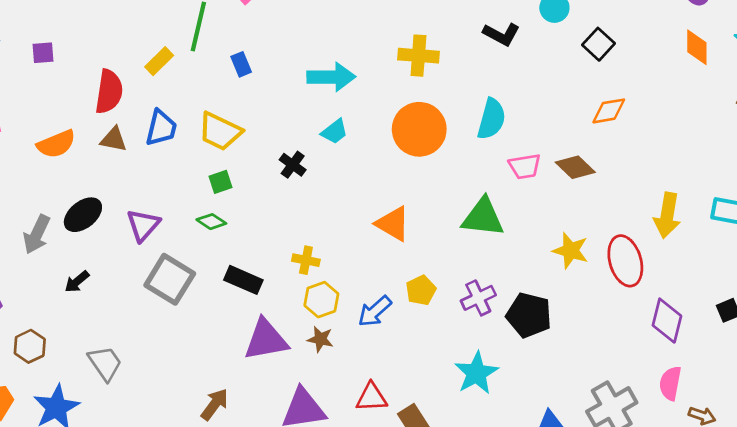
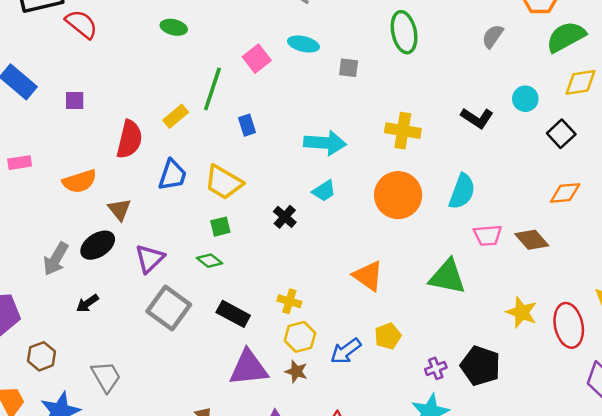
brown triangle: (114, 139) -> (120, 209), moved, turned 35
purple cross: (478, 298) -> (436, 368), moved, size x0.7

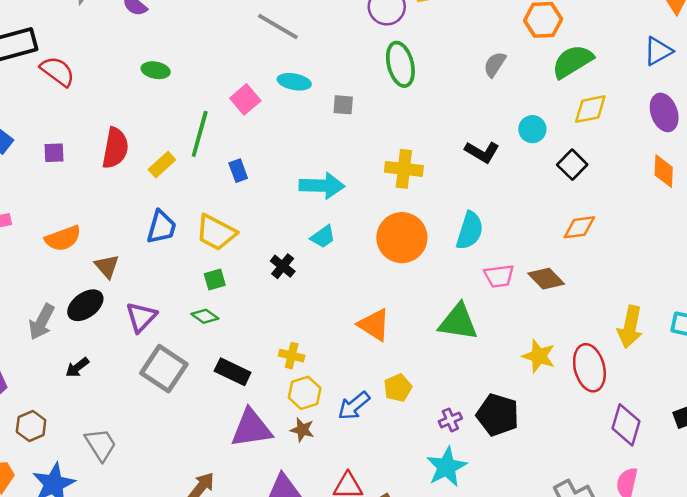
red semicircle: (129, 139) -> (115, 148), moved

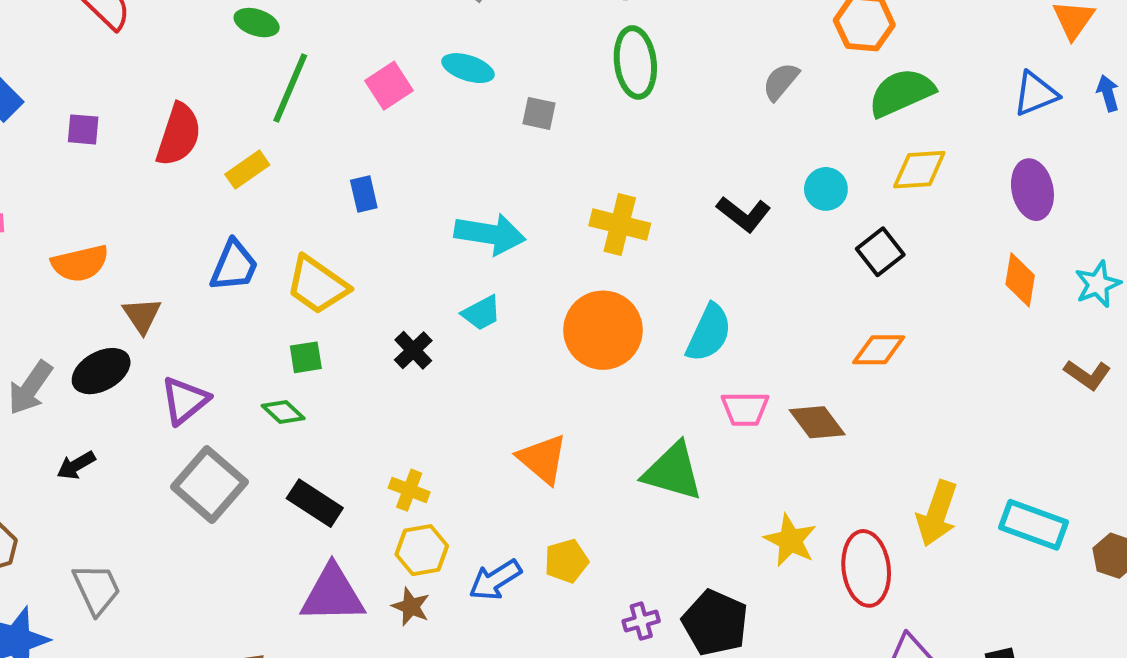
green line: (200, 134) -> (290, 88), moved

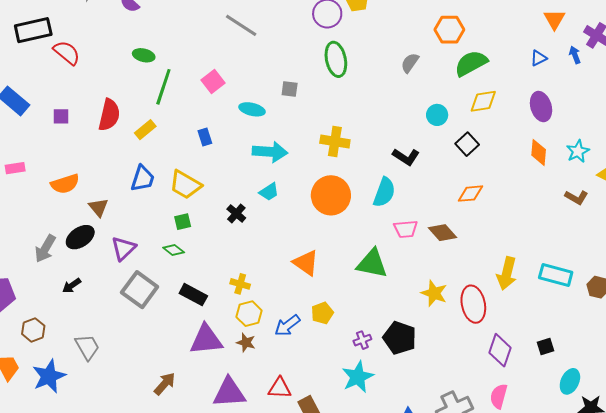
cyan ellipse: (468, 68) -> (252, 109), moved
blue triangle: (1036, 94) -> (539, 58), size x0.7
black L-shape: (744, 214) -> (406, 157), moved

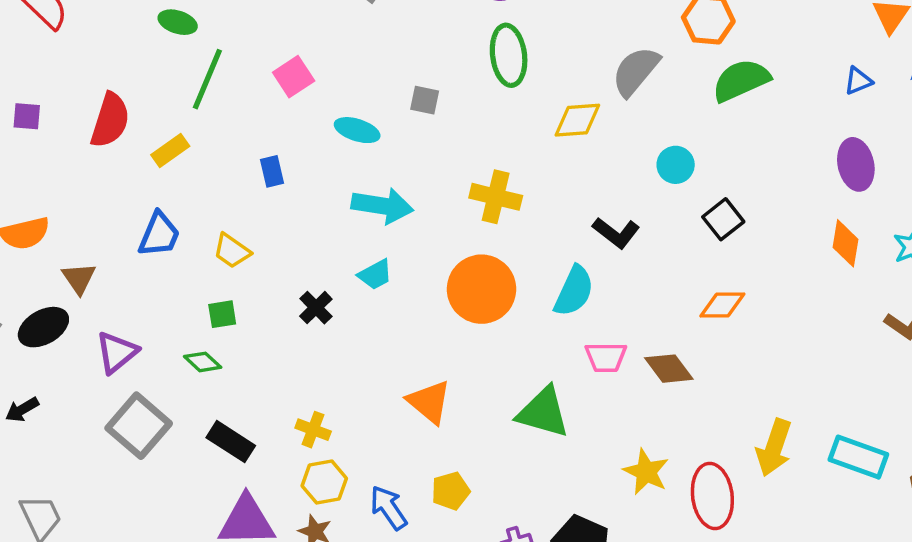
gray semicircle: (410, 63) -> (636, 71), size x1.5
yellow diamond: (483, 101) -> (577, 120), moved
yellow trapezoid: (185, 185) -> (232, 251), size x0.7
blue arrow: (287, 326) -> (389, 508), turned 88

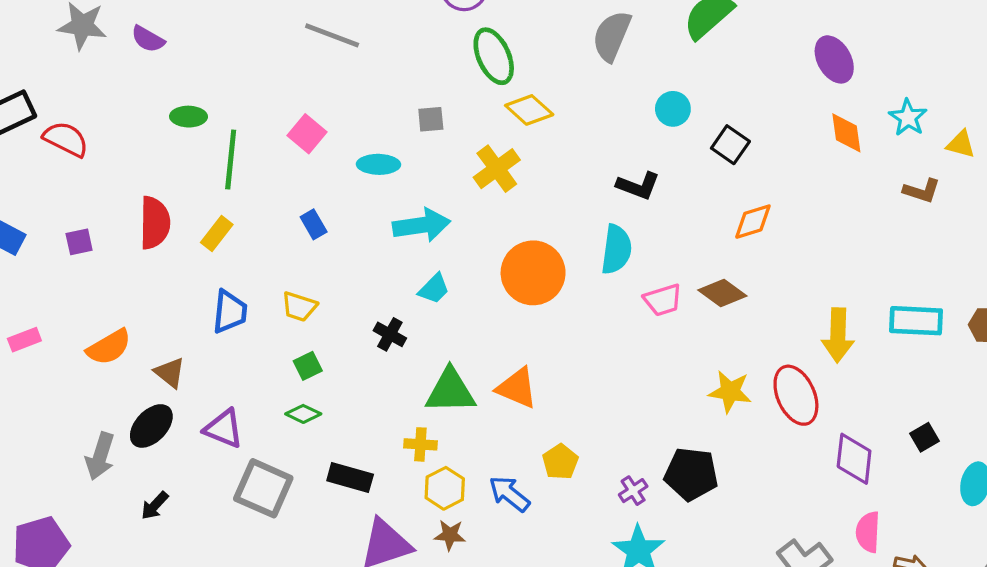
yellow diamond: (577, 120) -> (529, 110), moved, turned 63
yellow cross: (496, 197) -> (497, 169), moved, turned -33
purple triangle: (117, 352) -> (224, 429), turned -42
green triangle: (543, 412) -> (450, 391), moved

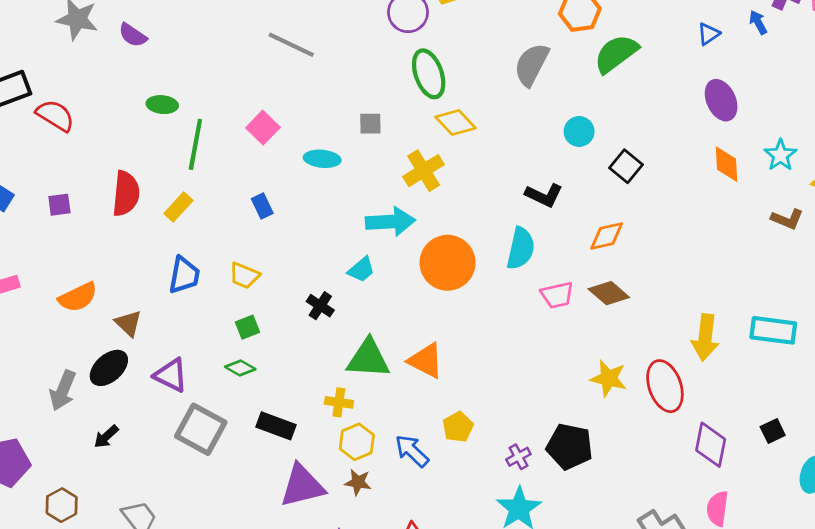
orange diamond: (753, 222) -> (607, 236), moved
cyan arrow: (422, 225) -> (390, 222), moved

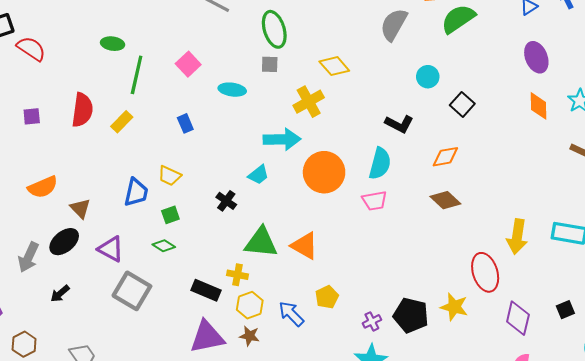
green ellipse: (429, 74) -> (274, 29), moved
blue trapezoid: (184, 275) -> (136, 192), moved
pink trapezoid: (557, 295) -> (374, 201), moved
yellow star: (609, 378) -> (454, 307), moved
black rectangle: (276, 426) -> (206, 290), moved

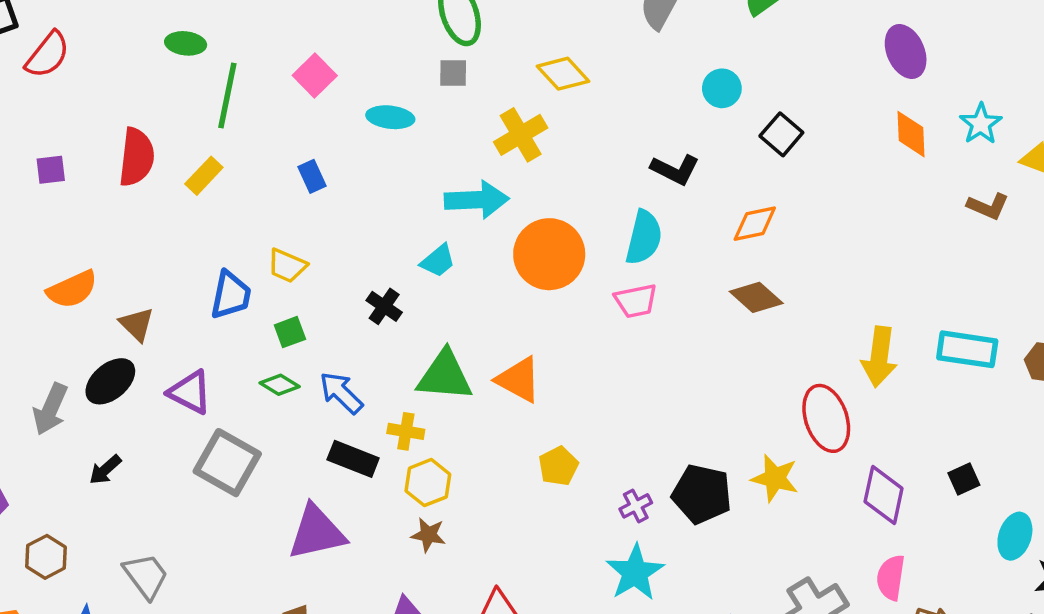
red semicircle: (31, 49) -> (48, 55), turned 96
blue arrow: (291, 314) -> (341, 393), moved
purple triangle: (207, 337) -> (317, 532), moved

